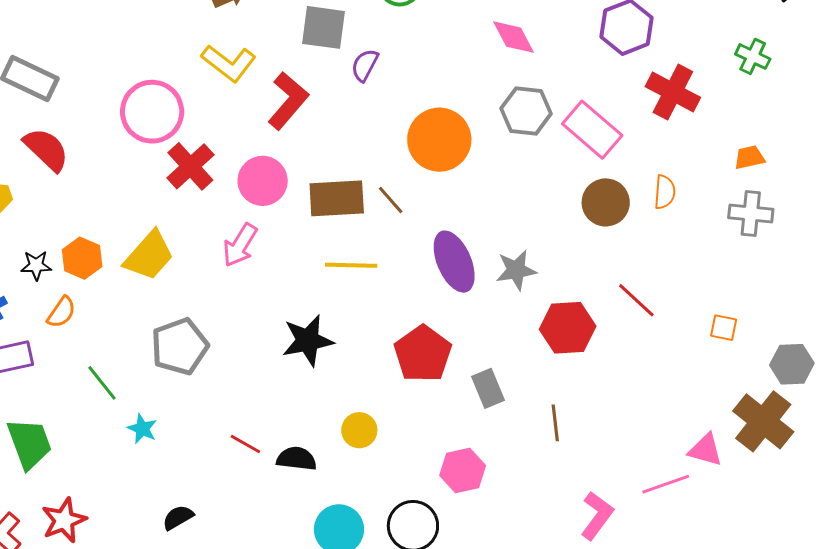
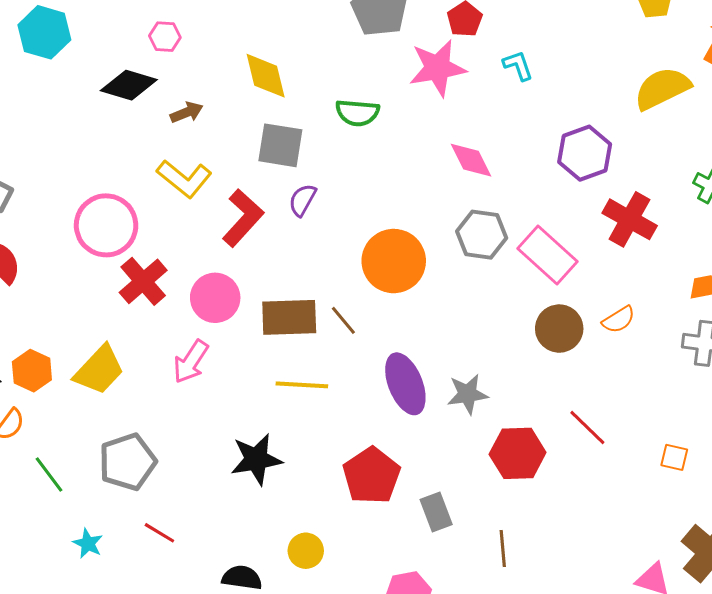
purple semicircle: (365, 65) -> (302, 200), moved
orange semicircle: (665, 192) -> (619, 320), turned 52
green line: (102, 383) -> (49, 474), moved
red line: (245, 444) -> (159, 533), moved

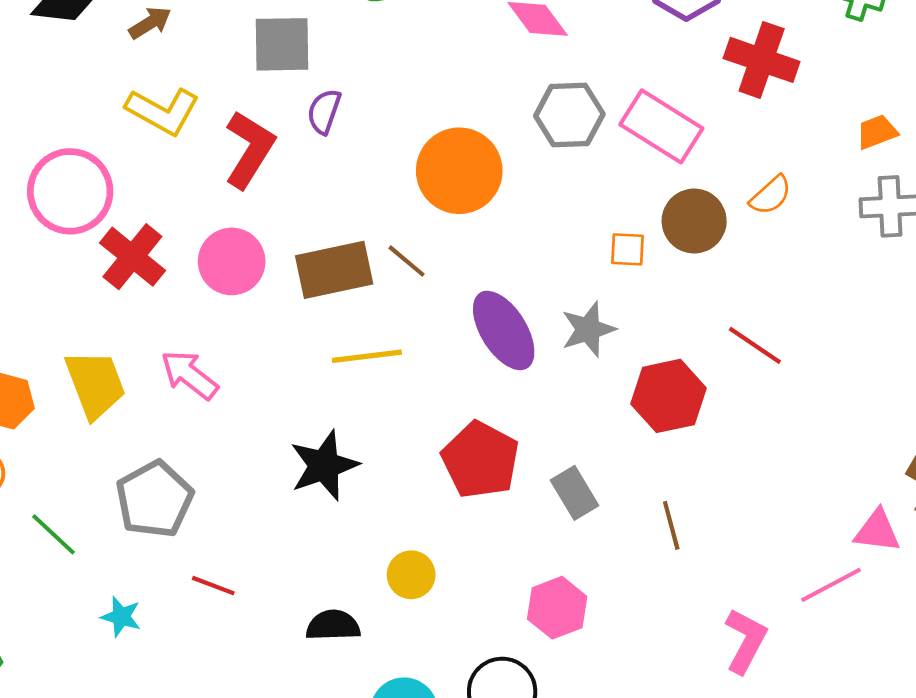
pink arrow: (191, 362) -> (189, 375), moved, turned 105
yellow trapezoid: (99, 370) -> (95, 384), turned -54
orange square: (674, 457) -> (628, 249), moved

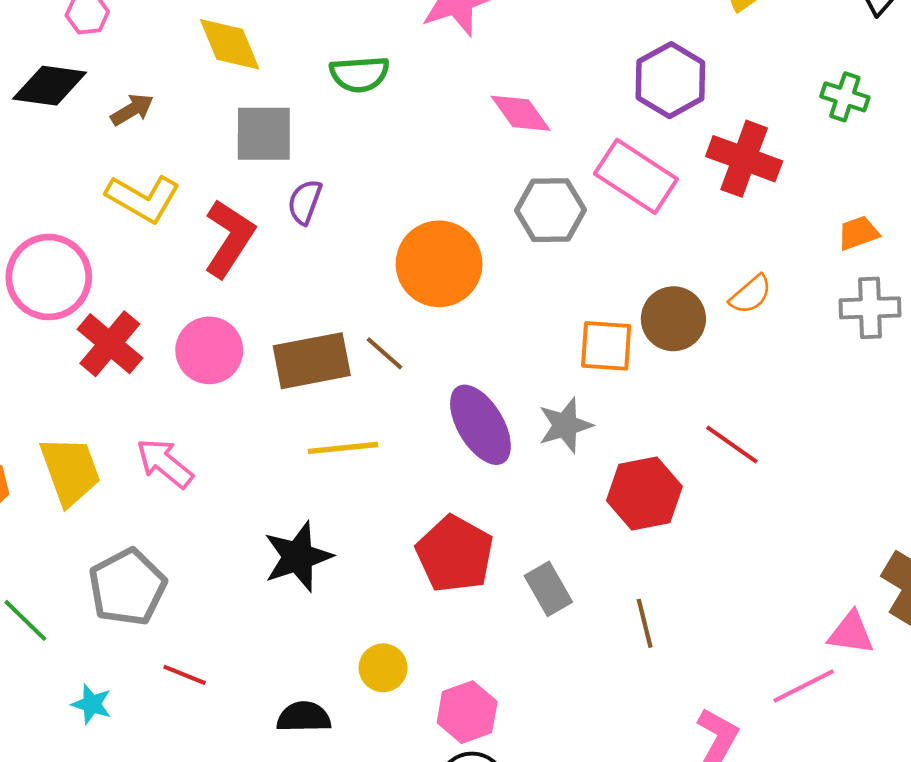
pink rectangle: (661, 126) -> (636, 176), moved
orange square: (628, 249) -> (606, 346), size x1.5
pink hexagon: (557, 608) -> (467, 712), moved

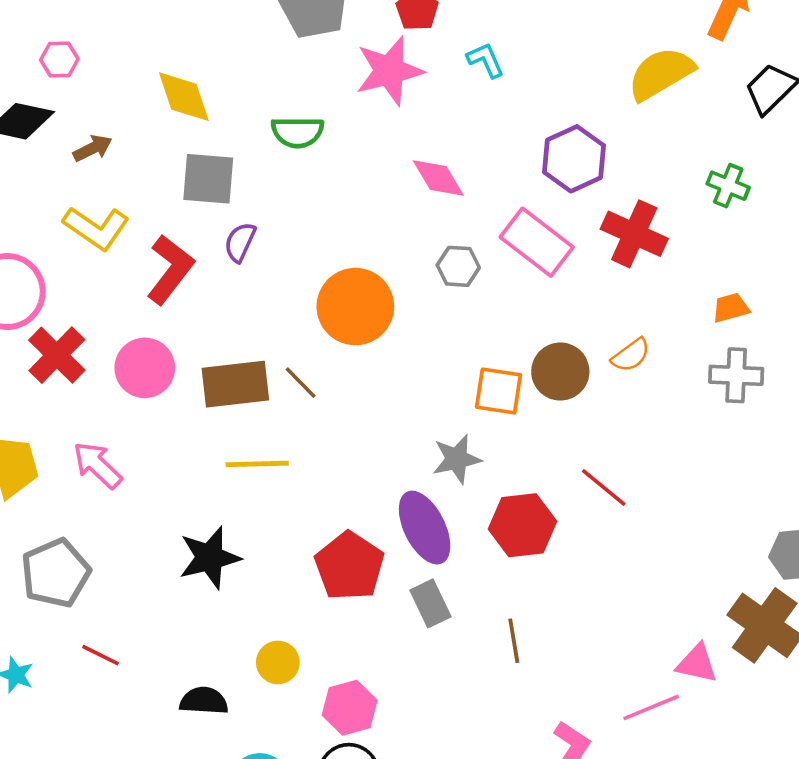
gray hexagon: (550, 210) -> (458, 266), size x0.7
purple ellipse: (480, 425) -> (425, 528), moved

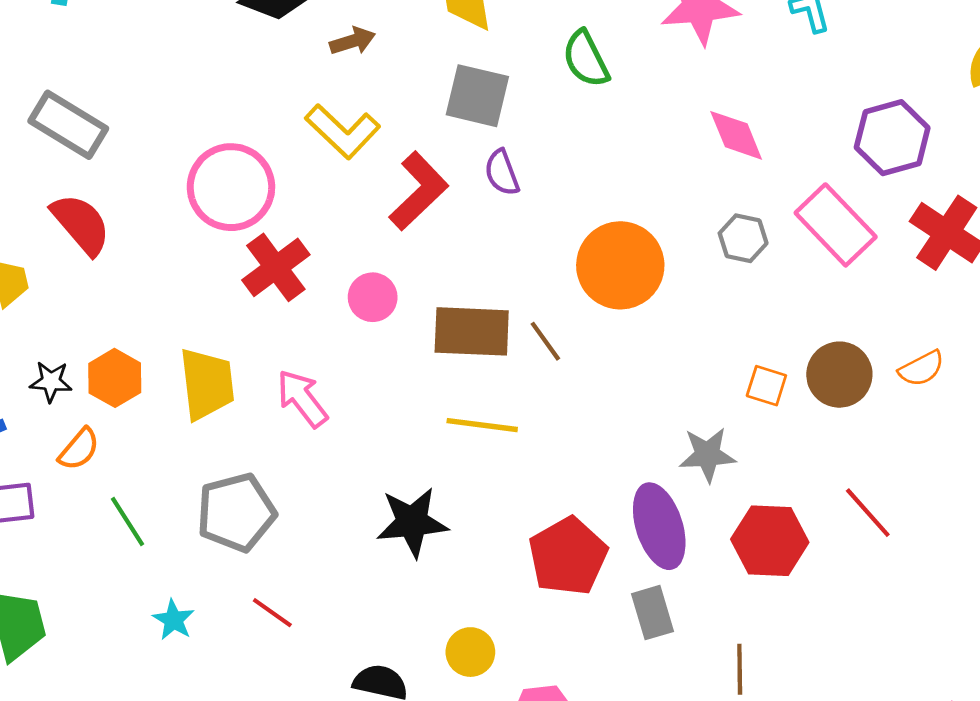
green semicircle: (297, 132) -> (586, 59), turned 54
purple semicircle: (240, 242) -> (502, 173), turned -54
pink circle: (145, 368) -> (373, 297), size x0.7
orange square: (499, 391) -> (766, 386), size x0.7

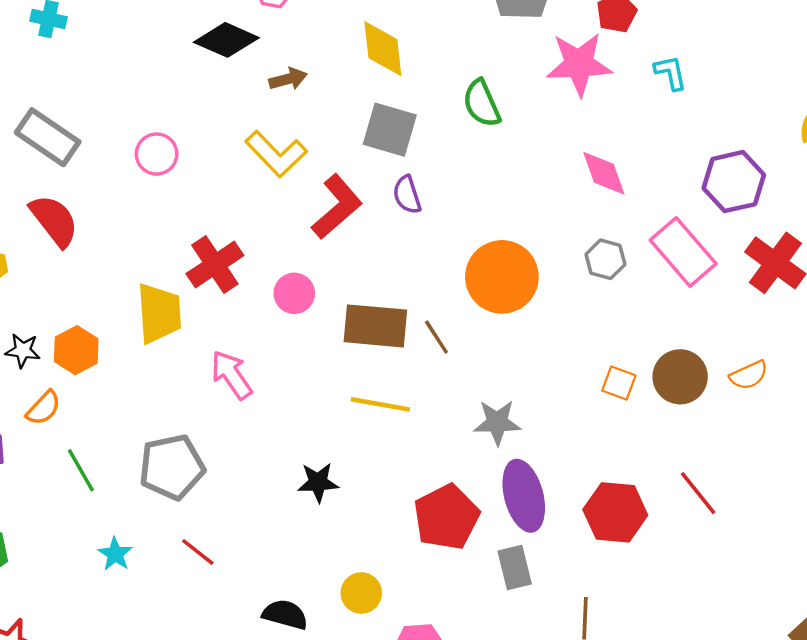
pink circle: (231, 187) -> (157, 154), moved, size x0.6
yellow trapezoid: (207, 384) -> (159, 313), moved
gray star: (707, 455) -> (497, 422), moved
black star: (412, 522) -> (318, 482), size x0.7

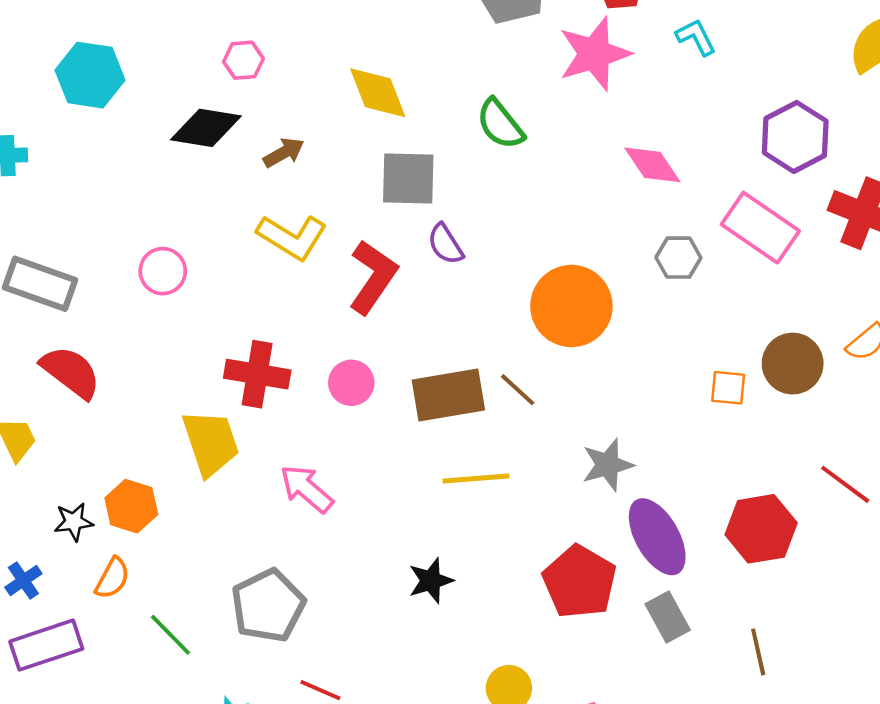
red cross: (215, 265) -> (257, 374), turned -32

